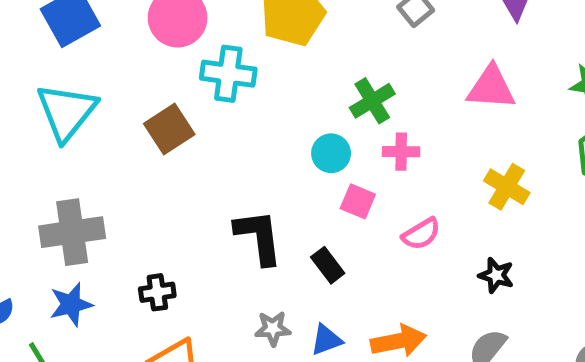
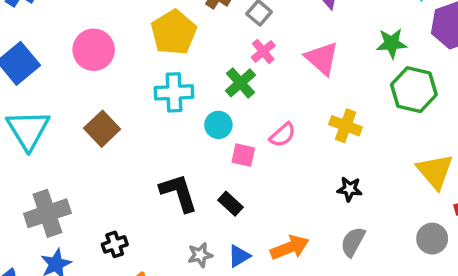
cyan cross: (228, 74) -> (174, 92), moved
pink triangle: (491, 88) -> (322, 58), turned 48
pink cross: (401, 152) -> (263, 51), moved, turned -30
pink semicircle: (421, 234) -> (283, 135), moved

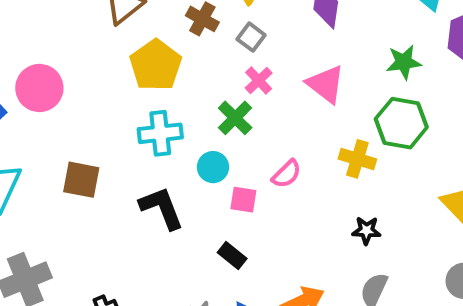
pink circle: (94, 50) -> (39, 88), moved
green hexagon: (414, 90) -> (401, 123), moved
brown square: (102, 129) -> (81, 180), turned -32
black L-shape: (179, 193) -> (162, 208), moved

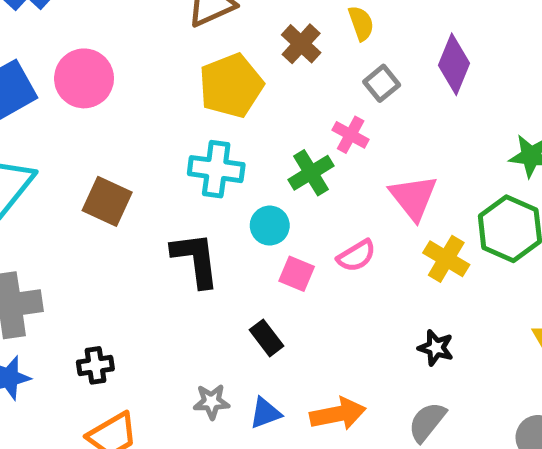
gray square: (251, 37) -> (382, 83), moved
pink cross: (259, 80) -> (351, 135), turned -32
pink triangle: (326, 84) -> (413, 197), moved

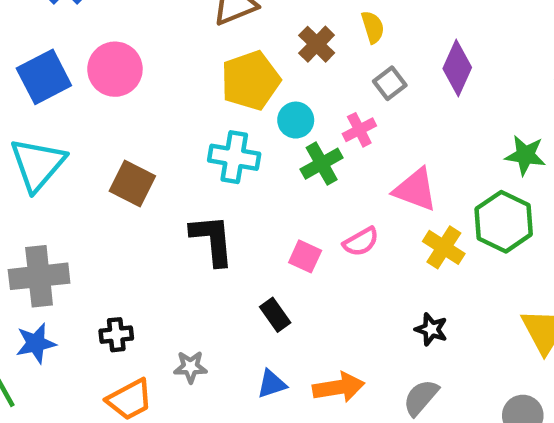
pink cross: (351, 135) -> (359, 130), turned 32
pink triangle: (413, 197) -> (415, 190), turned -33
cyan circle: (270, 226) -> (296, 120), moved
gray star: (211, 402) -> (190, 367), moved

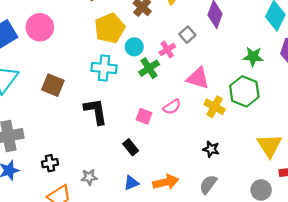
gray square: (390, 83) -> (187, 35), moved

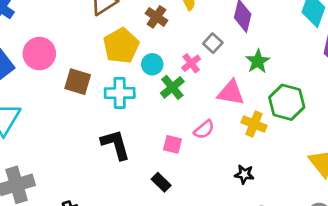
green star: (253, 57) -> (258, 61), moved, turned -30
brown square: (53, 85) -> (78, 82), moved
black star: (211, 149) -> (244, 174), moved

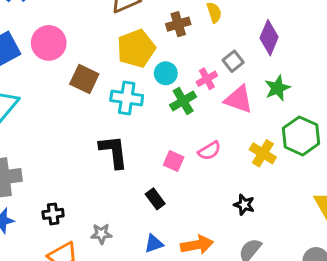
brown cross: (156, 17) -> (178, 24), turned 30
pink triangle: (231, 93) -> (239, 99), moved

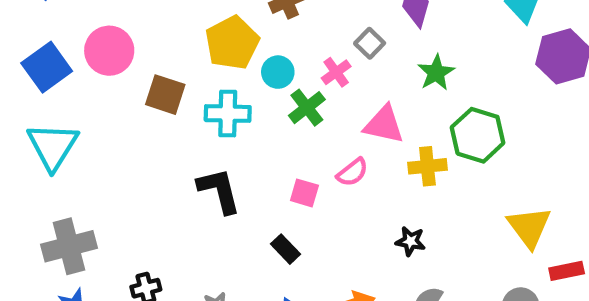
pink triangle: (239, 99) -> (384, 124), moved
yellow cross: (263, 153) -> (427, 166), turned -30

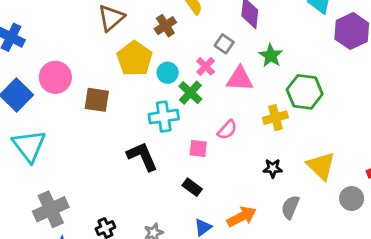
cyan cross: (228, 114) -> (164, 117), moved
pink triangle: (384, 124) -> (240, 79), moved
yellow triangle: (529, 227) -> (321, 166), moved

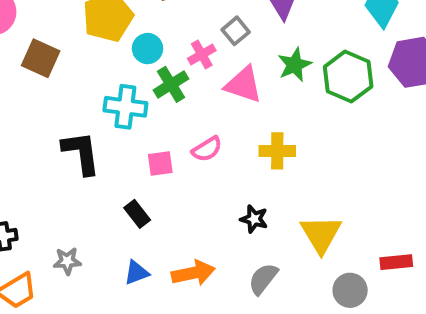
green hexagon: (305, 92) -> (348, 77), moved
pink square: (198, 149) -> (160, 164), turned -30

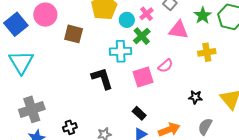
pink cross: (202, 54) -> (146, 14), moved
yellow cross: (277, 151) -> (207, 52), moved
pink square: (160, 164) -> (143, 77), size x1.5
black rectangle: (137, 214) -> (139, 113), moved

